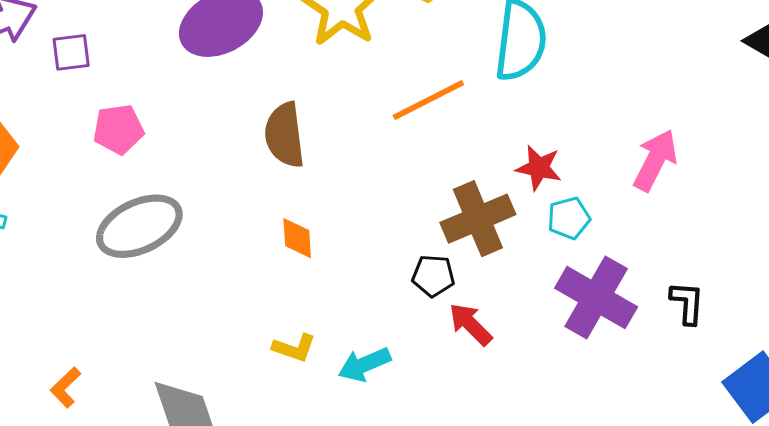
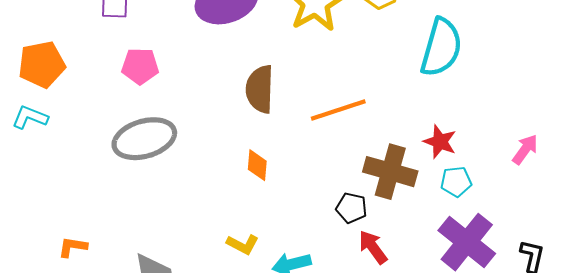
orange line: (428, 100) -> (338, 110), moved
pink arrow: (655, 160) -> (525, 149), size x0.7
brown cross: (478, 219) -> (390, 172), turned 30
orange L-shape: (66, 387) -> (73, 247), turned 44

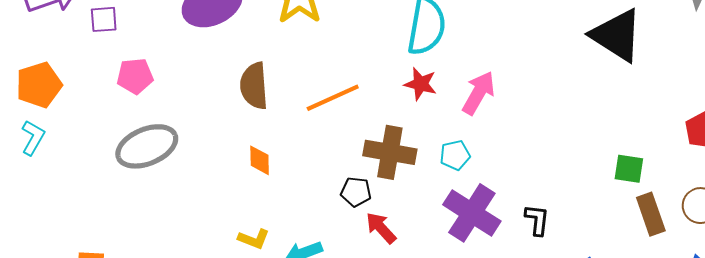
cyan L-shape: (30, 117) -> (33, 138), turned 104
red star: (440, 142) -> (421, 84), moved
pink arrow: (525, 149) -> (478, 93), moved, size x1.4

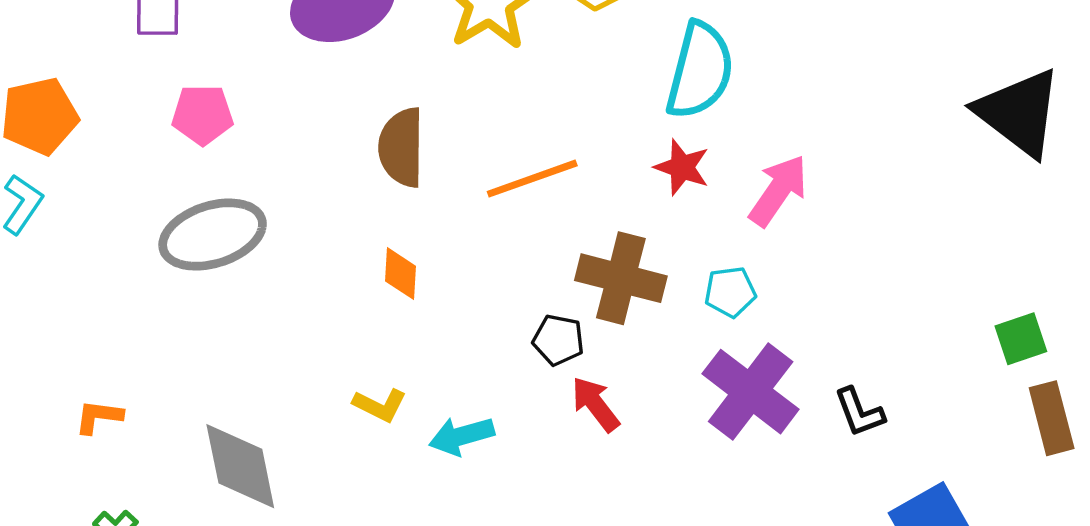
green square: (629, 169) -> (1021, 339), turned -32
black L-shape: (537, 220) -> (859, 412), turned 148

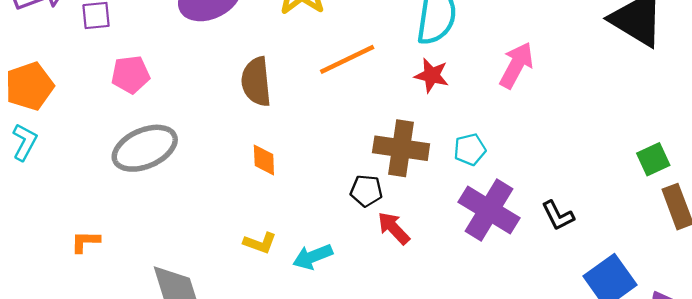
orange line: (532, 179) -> (347, 59), moved
pink arrow: (778, 190) -> (516, 65), moved
orange L-shape: (99, 417) -> (85, 242), moved

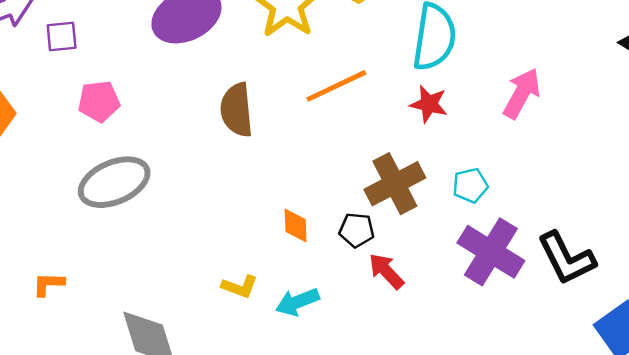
brown cross: (401, 148) -> (395, 184), turned -36
orange diamond: (264, 160) -> (296, 226), moved
black L-shape: (558, 216) -> (566, 258), size x1.6

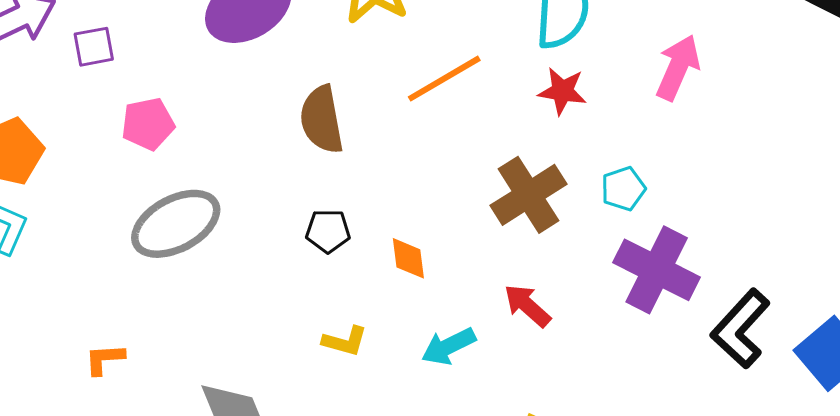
black pentagon: (357, 230) -> (328, 231), moved
black L-shape: (566, 258) -> (740, 329), moved, turned 74
cyan arrow: (297, 302) -> (449, 346), moved

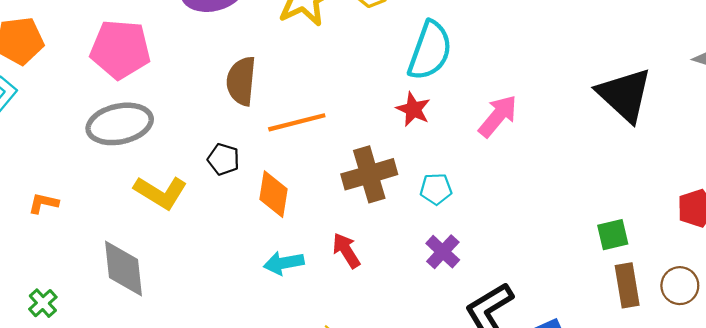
orange line: (444, 79) -> (297, 122), moved
pink pentagon: (148, 124) -> (120, 49), size x1.6
orange diamond: (408, 258) -> (274, 194), size x1.4
purple cross: (657, 270) -> (443, 252), size x0.6
yellow L-shape: (345, 341) -> (161, 192), moved, size x1.6

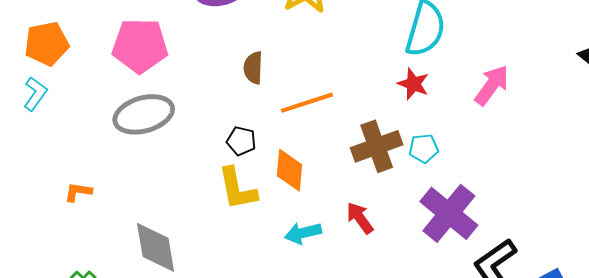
brown semicircle: (241, 81) -> (253, 68), size x0.7
cyan pentagon: (436, 189) -> (424, 148), moved
yellow L-shape: (161, 192) -> (237, 189), moved, turned 51
purple cross: (443, 252) -> (449, 213), size x1.8

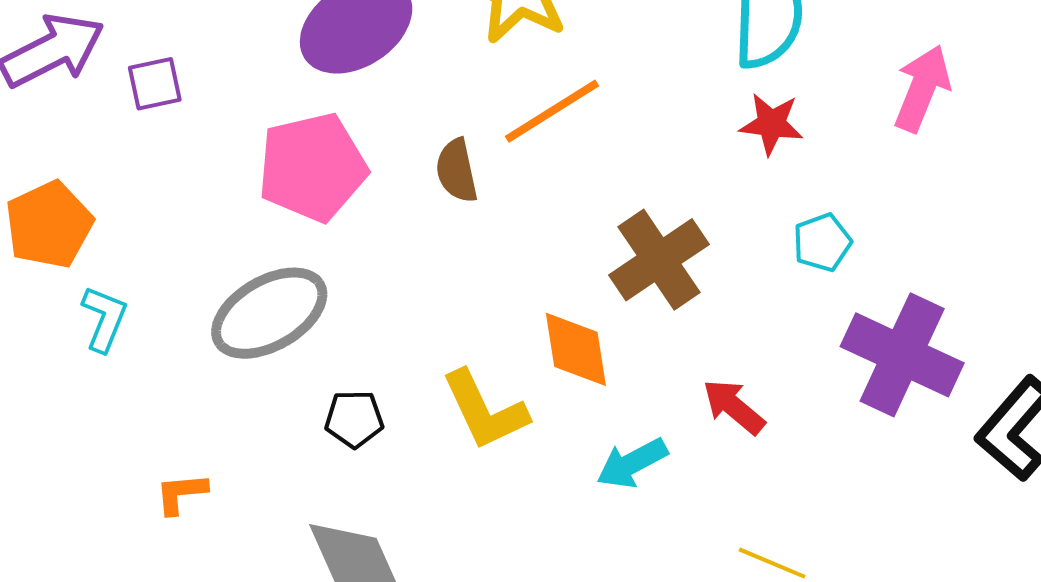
pink pentagon: (140, 46) -> (312, 167), moved
cyan L-shape: (35, 94) -> (104, 319), moved
orange line: (307, 103) -> (552, 111), moved
black pentagon: (241, 141) -> (354, 419), moved
brown cross: (377, 146) -> (659, 260), moved

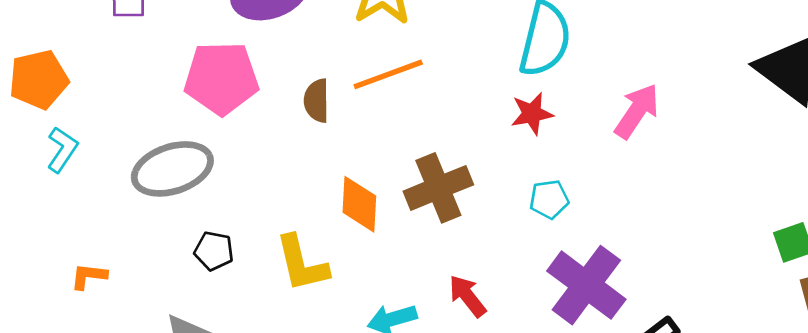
red star: (771, 124) -> (532, 114), turned -30
orange diamond: (576, 349) -> (359, 204), moved

